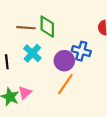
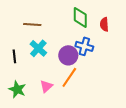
green diamond: (47, 27) -> (80, 17), moved
pink triangle: (25, 93) -> (46, 86), moved

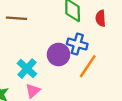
cyan cross: (38, 48) -> (27, 69), moved
orange line: (69, 77) -> (88, 66), moved

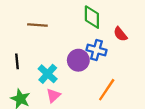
red semicircle: (101, 18) -> (120, 34), moved, turned -35
orange line: (88, 66) -> (107, 90), moved

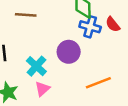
blue cross: (96, 50) -> (90, 27), moved
orange line: (107, 90) -> (98, 83), turned 35

